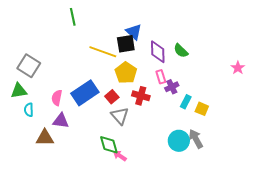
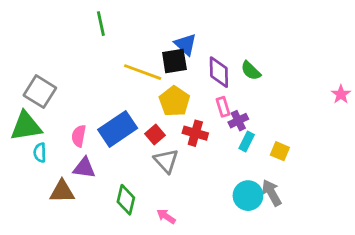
pink star: (238, 68) -> (341, 94), moved
green triangle: (19, 91) -> (26, 126), size x1.4
cyan rectangle: (186, 102) -> (247, 141), moved
green diamond: (109, 145) -> (126, 200), moved, turned 30

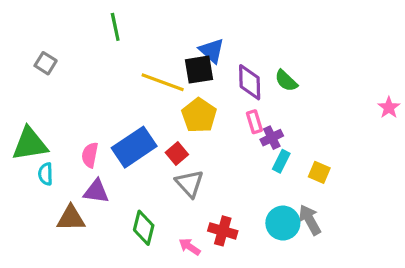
gray square: (40, 92) -> (46, 63), moved, size x0.6
red cross: (195, 133) -> (223, 231), moved

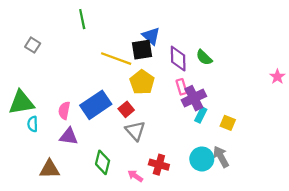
purple cross: (272, 138) -> (194, 98), size x1.5
brown triangle: (71, 218) -> (50, 169), moved

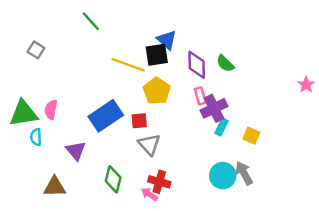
green line: (82, 19) -> (91, 21), turned -30
red square: (126, 109) -> (139, 121), turned 35
pink semicircle: (64, 110) -> (51, 110), moved
purple triangle: (69, 136) -> (76, 151), turned 42
red cross: (159, 165) -> (159, 182), moved

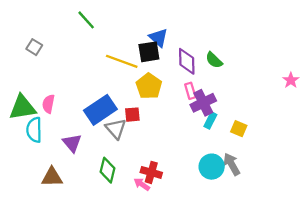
cyan semicircle: (36, 137) -> (34, 130), size x1.5
gray triangle: (149, 144) -> (116, 129), moved

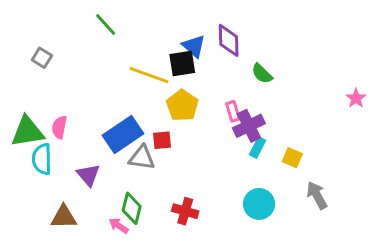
purple diamond: (187, 61) -> (229, 40), moved
gray triangle: (116, 129) -> (142, 158), turned -40
gray arrow: (232, 164) -> (317, 195), moved
pink arrow: (142, 184) -> (119, 226), moved

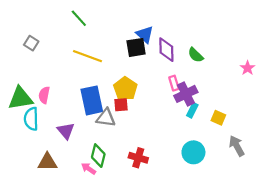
purple diamond: (229, 40) -> (166, 50), moved
yellow line: (149, 75) -> (87, 56), moved
pink star: (356, 98) -> (248, 68), moved
yellow pentagon: (182, 106) -> (125, 89), moved
blue rectangle: (123, 134) -> (92, 100), turned -68

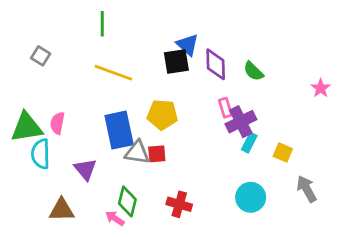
green line: (79, 18) -> (102, 24), turned 42
yellow pentagon: (125, 89) -> (162, 115), turned -30
red square: (121, 105) -> (157, 154), moved

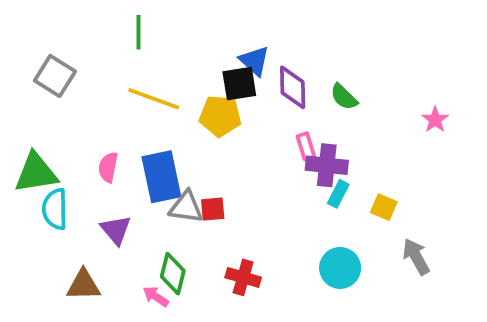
gray square: (41, 56) -> (55, 76), size x1.5
yellow pentagon: (162, 115) -> (220, 116), moved
purple cross: (241, 122) -> (327, 165), turned 32
pink semicircle: (57, 123) -> (108, 167), moved

